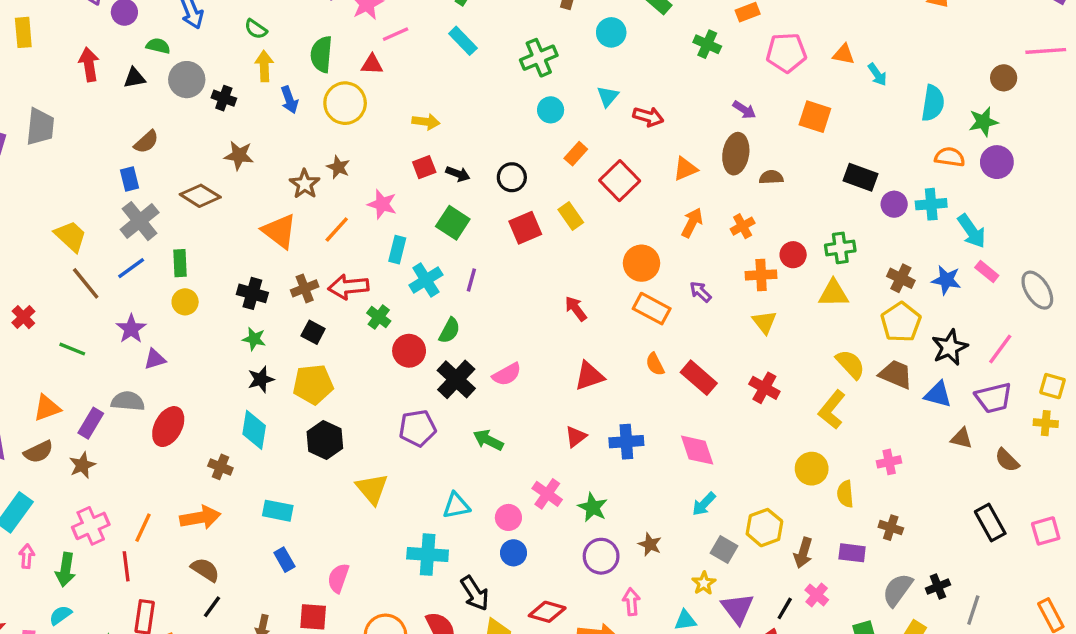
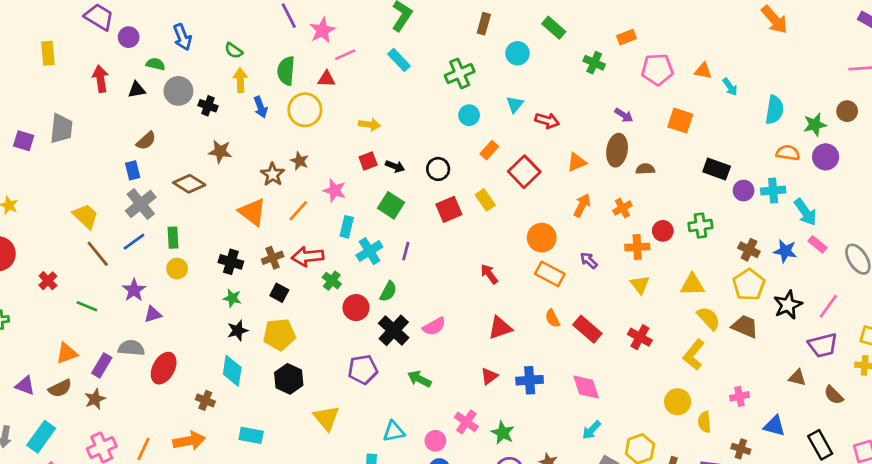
brown circle: (1004, 78) -> (847, 111), moved
yellow triangle: (834, 293) -> (692, 285), moved
blue triangle: (938, 395) -> (774, 426), moved

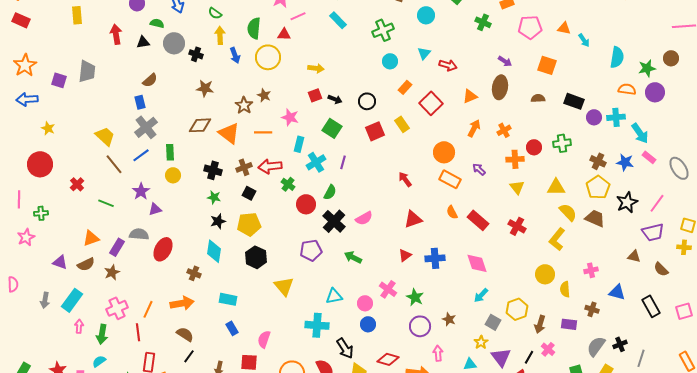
brown semicircle: (645, 169) -> (538, 98), moved
brown diamond: (189, 184) -> (200, 125), moved, turned -35
orange line: (298, 211) -> (263, 132), turned 48

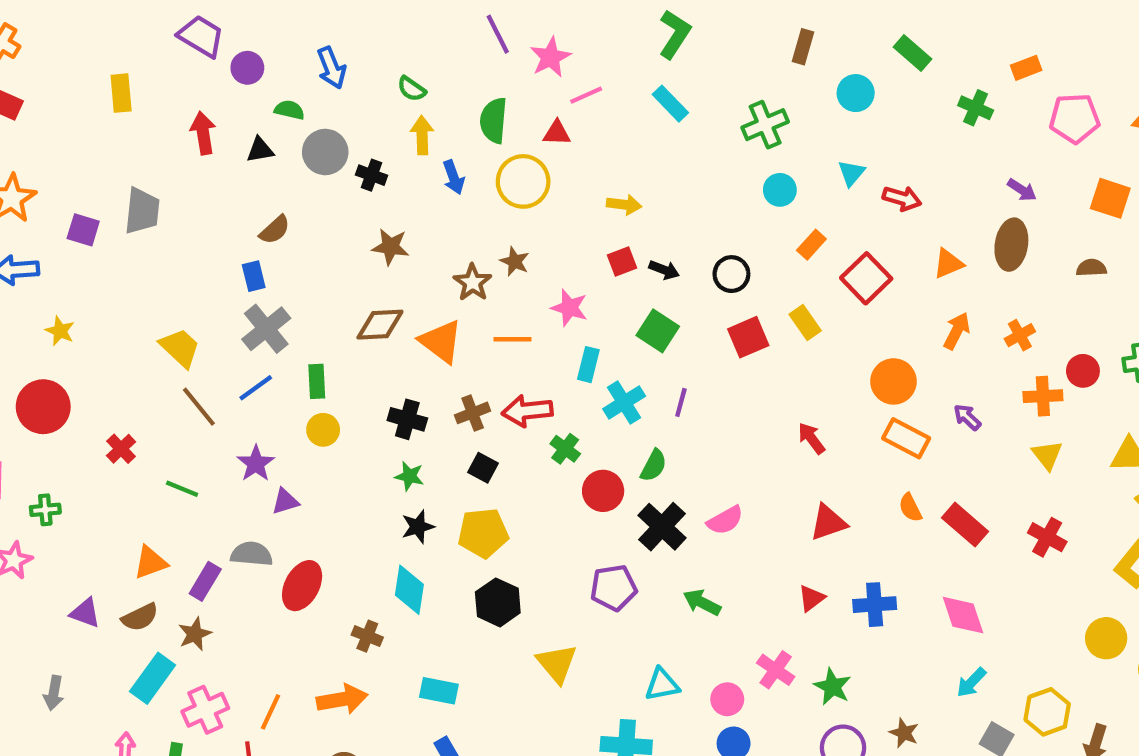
cyan rectangle: (72, 300) -> (153, 678), moved

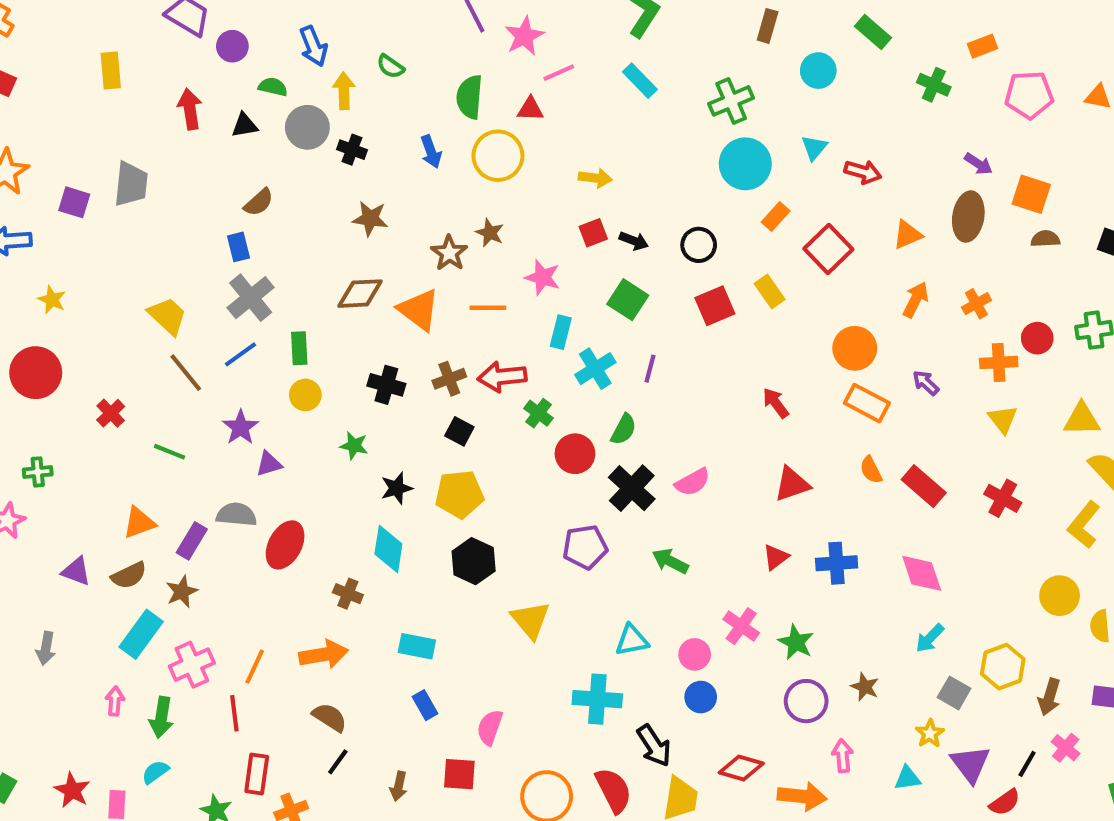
yellow arrow: (422, 135) -> (344, 91), moved
cyan circle: (780, 190) -> (745, 164), size x1.6
orange square: (1110, 198) -> (1031, 194), moved
green star: (409, 476) -> (354, 446), moved

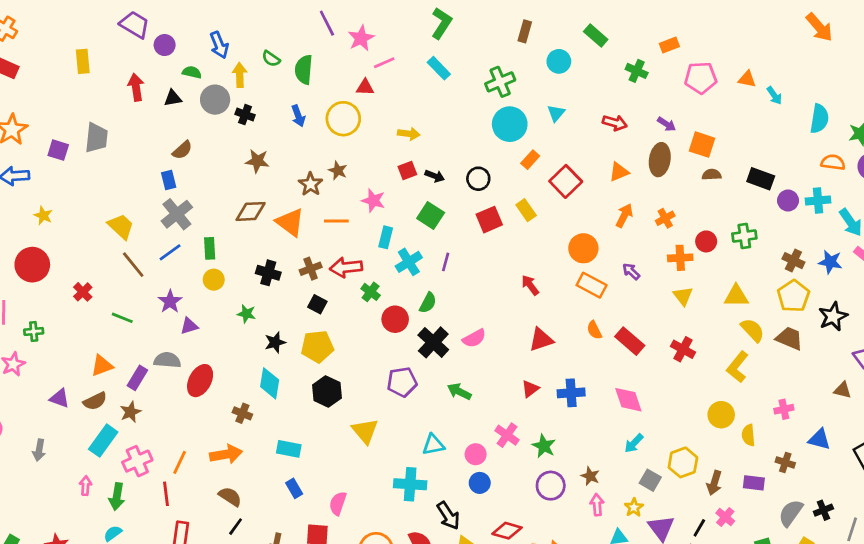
green semicircle: (470, 97) -> (304, 70), moved
red arrow: (863, 172) -> (615, 123), moved
pink arrow: (843, 756) -> (597, 505), moved

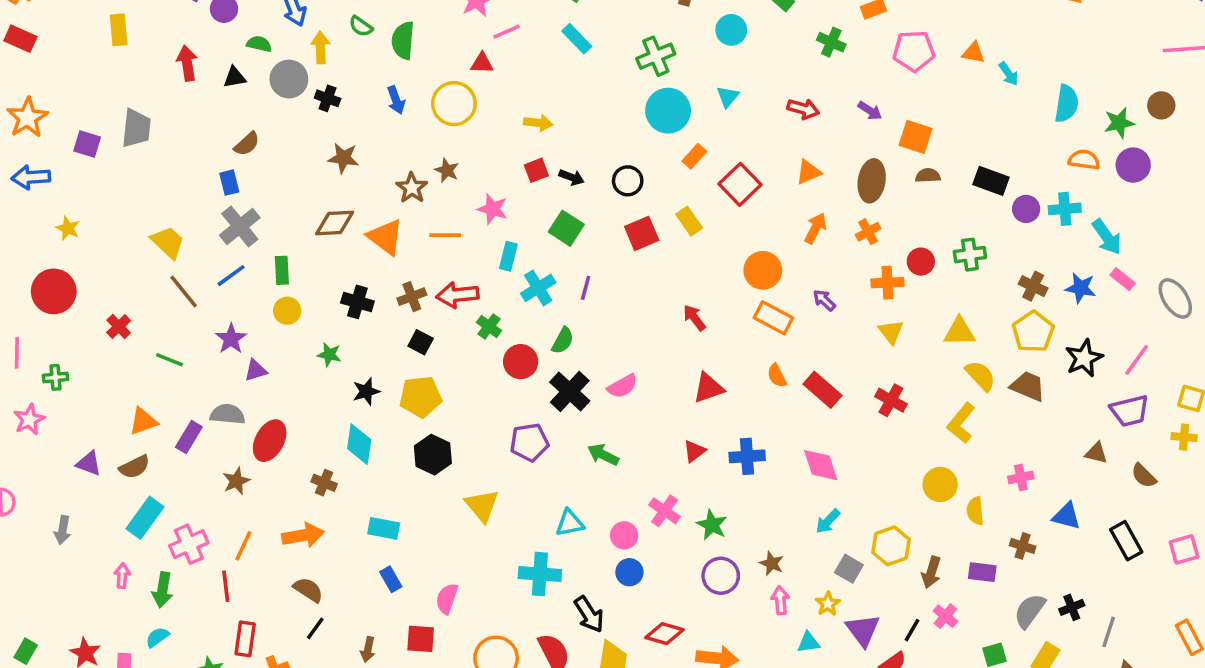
brown ellipse: (660, 160) -> (872, 181), moved
brown star: (130, 412) -> (236, 481), moved

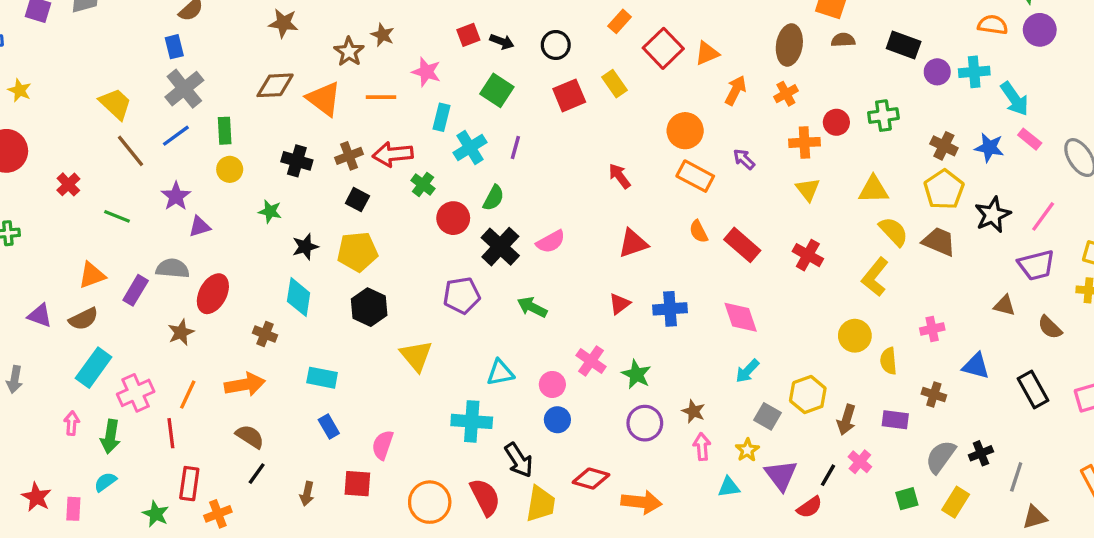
orange triangle: (808, 172) -> (707, 53), moved

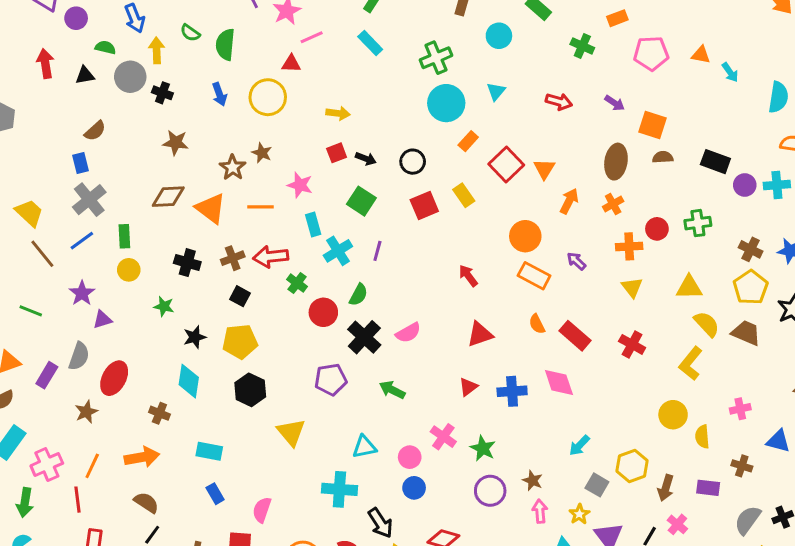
orange triangle: (707, 53) -> (544, 169), turned -35
cyan rectangle: (441, 117) -> (313, 224), turned -30
gray semicircle: (173, 268) -> (79, 356), turned 104
pink diamond: (741, 317) -> (559, 383), moved

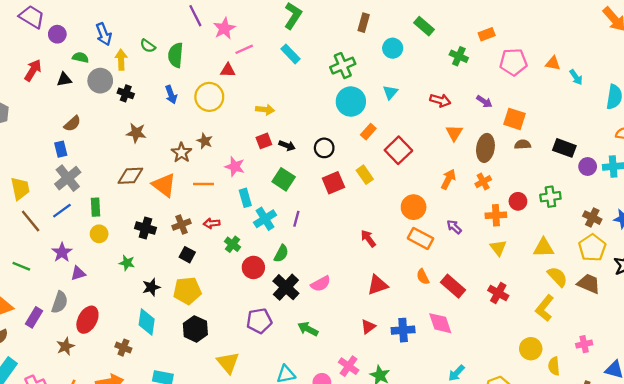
red arrow: (45, 64) -> (33, 70), turned 40
orange triangle: (544, 169) -> (454, 133), moved
yellow trapezoid: (29, 213) -> (20, 189), turned 35
red arrow: (271, 257) -> (212, 223), size x0.6

